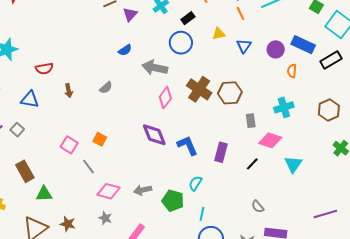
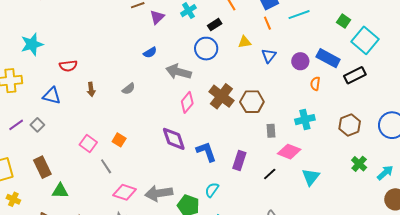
gray arrow: (143, 190) -> (159, 193), size x1.5

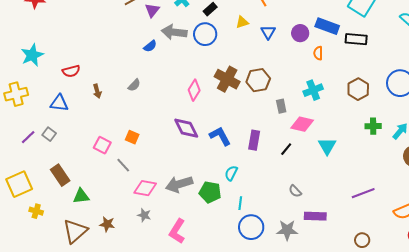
gray arrow: (179, 72) -> (174, 32), moved
black rectangle: (355, 75) -> (356, 39), turned 40
green cross: (359, 164) -> (373, 126), turned -35

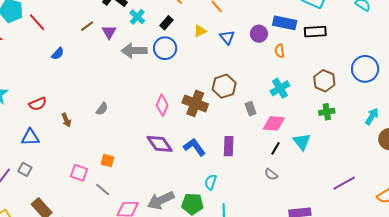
blue semicircle: (150, 46) -> (58, 54), moved
brown cross: (227, 79) -> (195, 103), moved
green cross: (373, 126) -> (327, 112), moved
black line: (286, 149) -> (275, 148), moved
gray semicircle: (295, 191) -> (271, 174), moved

